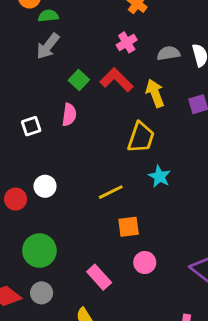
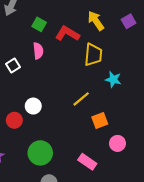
red L-shape: (117, 80) -> (67, 34), moved

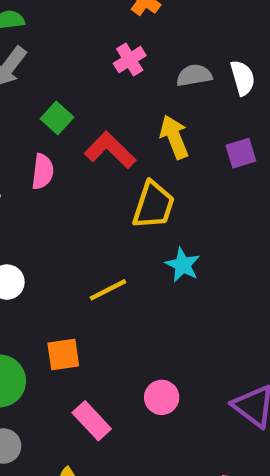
orange square: (100, 121) -> (63, 354), moved

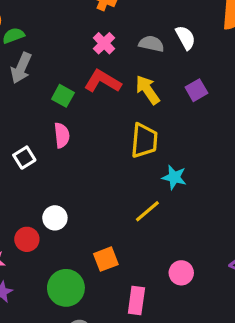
gray semicircle: (194, 75) -> (151, 44), turned 35
red L-shape: (110, 150) -> (103, 81), moved
yellow line: (108, 290) -> (147, 211), moved
pink rectangle: (92, 421) -> (136, 300), turned 64

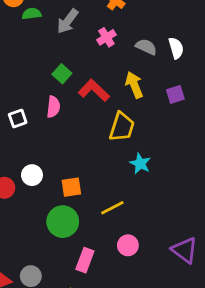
gray arrow: (21, 68) -> (68, 21), moved
red L-shape: (103, 81) -> (94, 90), moved
yellow line: (147, 211) -> (112, 208), moved
orange square: (106, 259) -> (71, 187), moved
green circle: (66, 288) -> (63, 222), moved

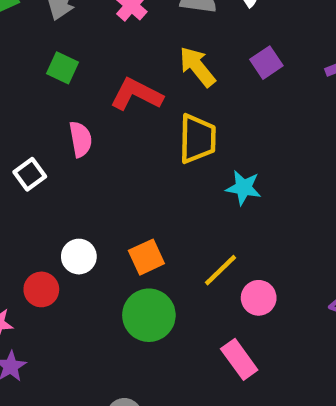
green square: (62, 74) -> (62, 68), moved
pink circle: (128, 245) -> (259, 298), moved
pink rectangle: (85, 260) -> (239, 359), moved, turned -40

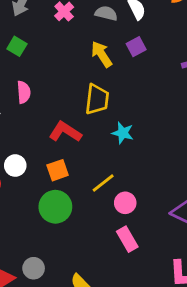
purple square: (266, 63) -> (136, 47), moved
red L-shape: (136, 94) -> (65, 132), moved
pink rectangle: (239, 359) -> (127, 239), moved

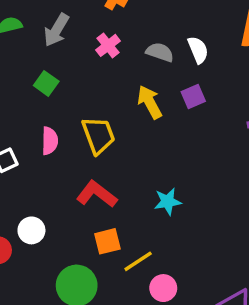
yellow trapezoid: (97, 99) -> (98, 135), moved, turned -32
cyan star: (123, 133) -> (168, 201), turned -30
orange square: (58, 170) -> (107, 241), moved

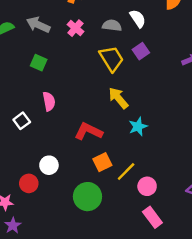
gray arrow: (56, 30) -> (38, 25), turned 95
yellow arrow: (150, 102) -> (118, 98), moved
yellow trapezoid: (98, 135) -> (112, 59), moved

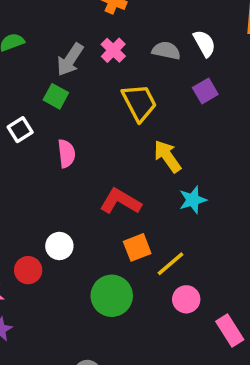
gray arrow: (38, 25) -> (70, 60), moved, turned -85
yellow trapezoid: (112, 59) -> (139, 102), moved
white square: (22, 121) -> (20, 130), moved
pink circle: (147, 186) -> (186, 299), moved
pink rectangle: (152, 217) -> (230, 331), moved

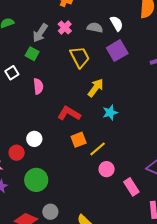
purple square: (205, 91) -> (117, 51), size x1.5
yellow arrow: (167, 156) -> (96, 88), turned 72
green circle: (112, 296) -> (36, 180), moved

